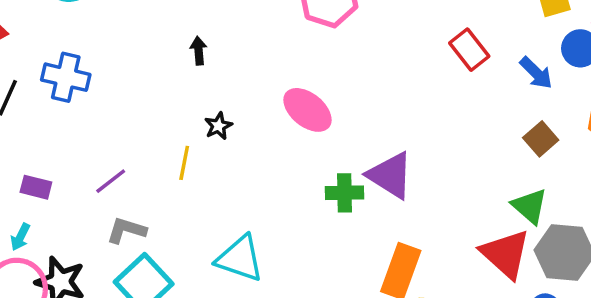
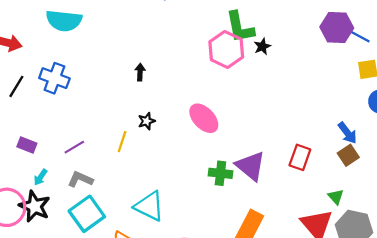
red rectangle: (469, 50) -> (300, 157), moved, turned 50
blue arrow: (536, 73) -> (347, 133), moved
green triangle: (530, 206) -> (336, 197), size x0.7
cyan arrow: (20, 237) -> (40, 177), moved

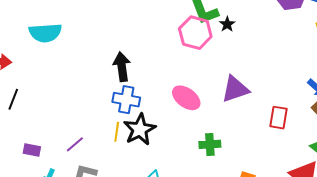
black arrow: (140, 72) -> (122, 67), size x1.8
blue cross: (54, 78) -> (126, 100), moved
black star: (147, 121) -> (140, 129), moved, size x2.0
purple triangle: (251, 166) -> (235, 89), moved, turned -48

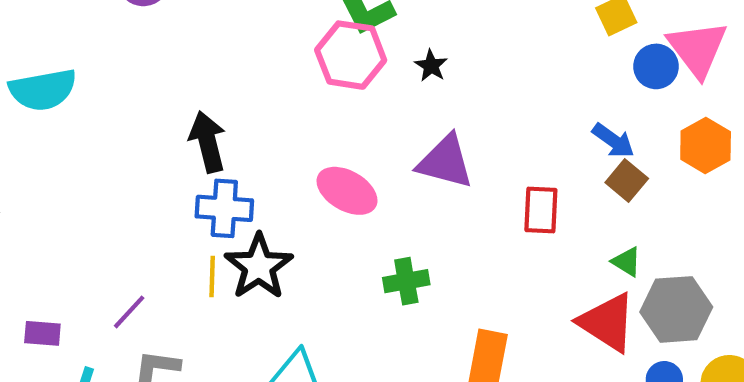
black star: (227, 24) -> (431, 66), moved
purple triangle: (235, 89) -> (445, 162), turned 40

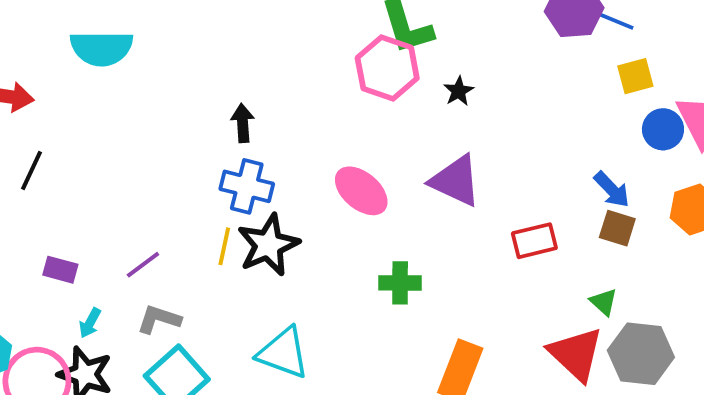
black arrow: (208, 142) -> (243, 123), size x0.7
brown square: (627, 180) -> (617, 228), turned -33
red rectangle: (541, 210) -> (534, 241), turned 63

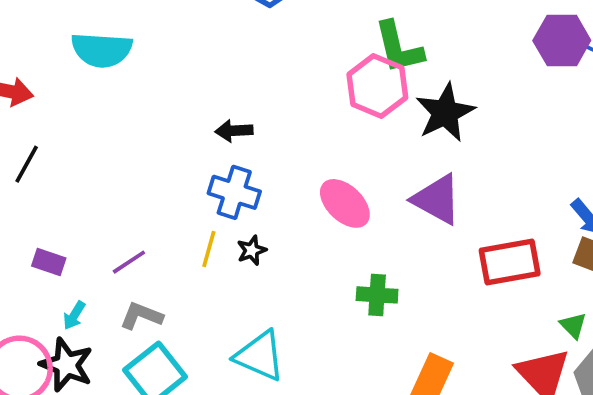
black star: (459, 91) -> (445, 113), size x2.0
black arrow: (243, 123) -> (234, 131), turned -93
red rectangle: (534, 241) -> (510, 262), size x1.4
black star: (268, 245) -> (252, 250), size x0.5

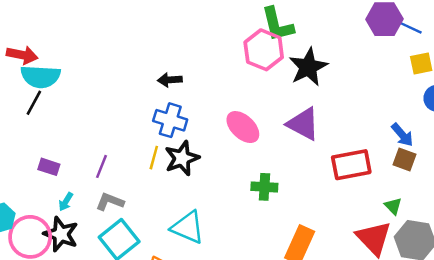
cyan semicircle: (102, 50) -> (40, 77), moved
black star: (252, 250) -> (182, 158), size x1.8
purple line: (129, 262) -> (101, 166), turned -35

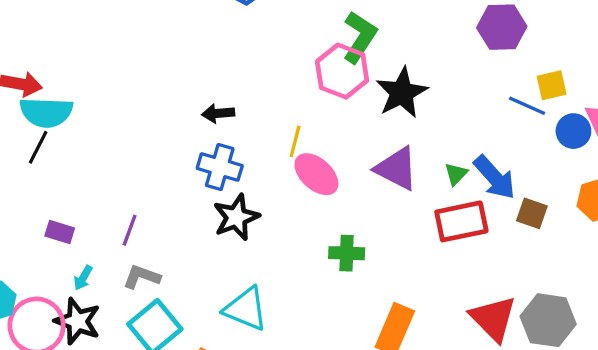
green L-shape: (277, 24) -> (360, 37), turned -132
blue line: (408, 27) -> (527, 106), moved
blue arrow: (402, 135) -> (495, 177), moved, size x1.4
yellow line: (154, 158) -> (295, 141), moved
green triangle: (393, 206) -> (456, 174), moved, turned 30

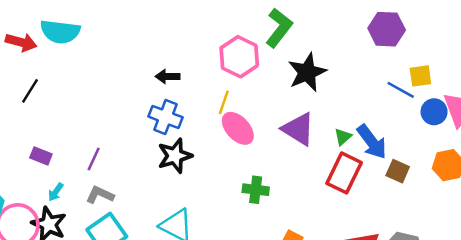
pink hexagon: (342, 71) -> (239, 57), moved
cyan semicircle: (46, 112) -> (60, 32), moved
red rectangle: (461, 221) -> (344, 173), turned -57

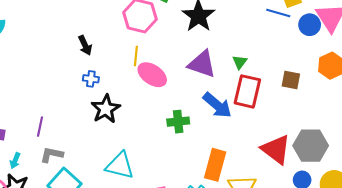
black arrow: (168, 76) -> (85, 45), turned -102
blue cross: (165, 117) -> (91, 79), size x0.6
blue arrow: (372, 142) -> (217, 105), moved

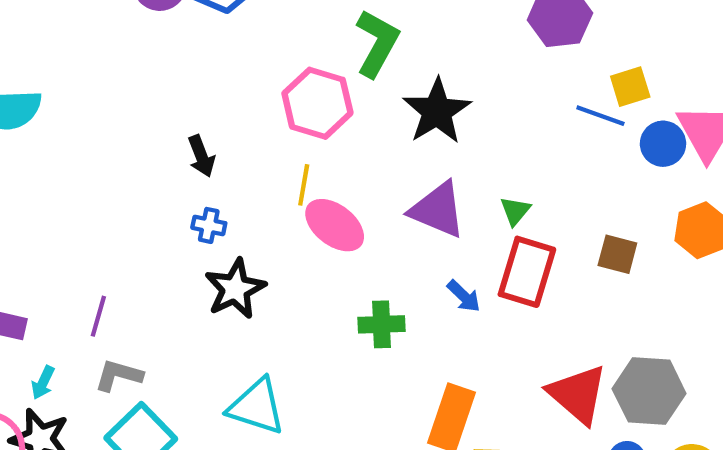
blue arrow: (217, 105) -> (464, 296), size x0.6

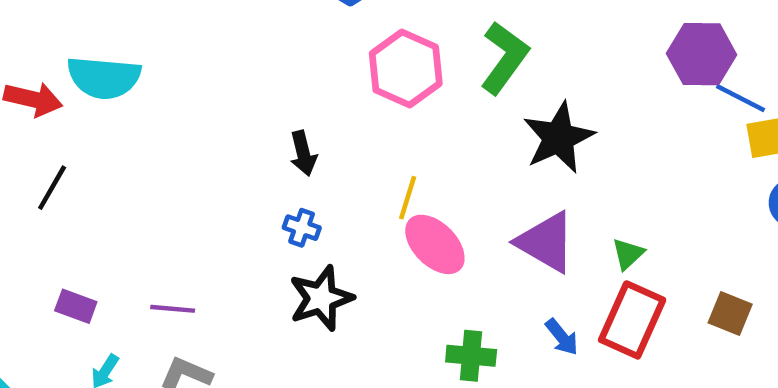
pink hexagon: (317, 103) -> (406, 68), moved
blue line: (600, 116) -> (740, 98), moved
purple line: (98, 316) -> (173, 309), turned 72

